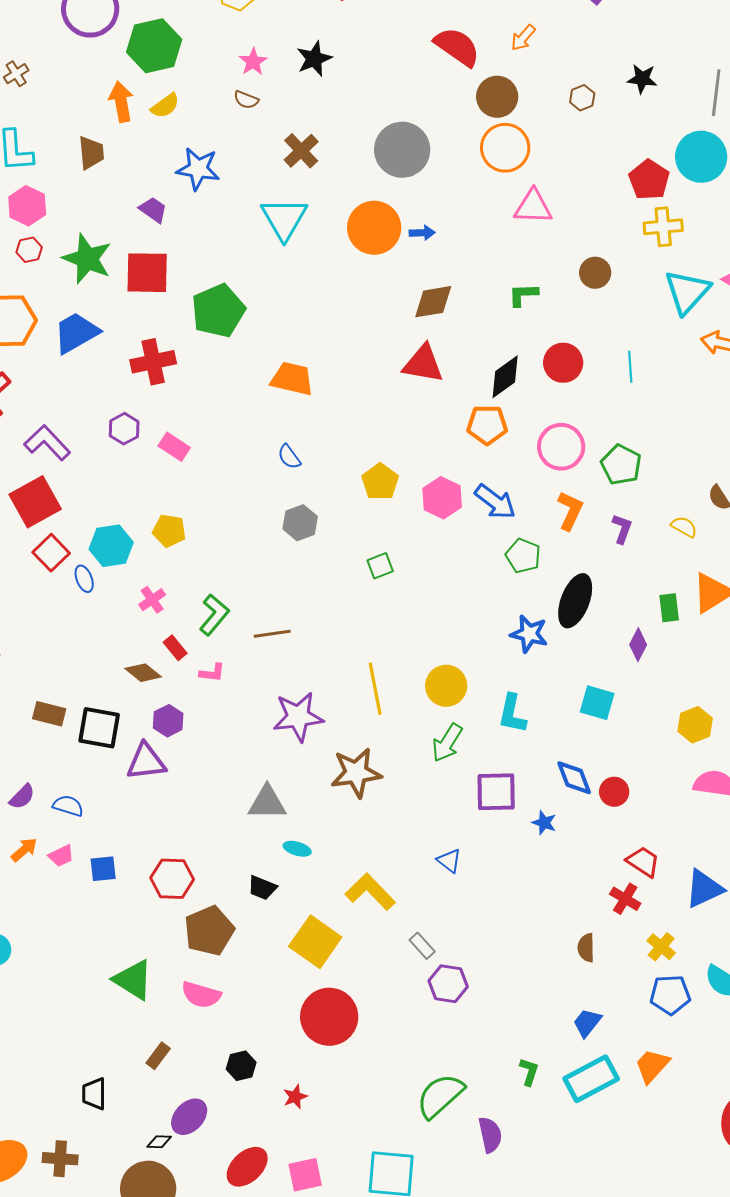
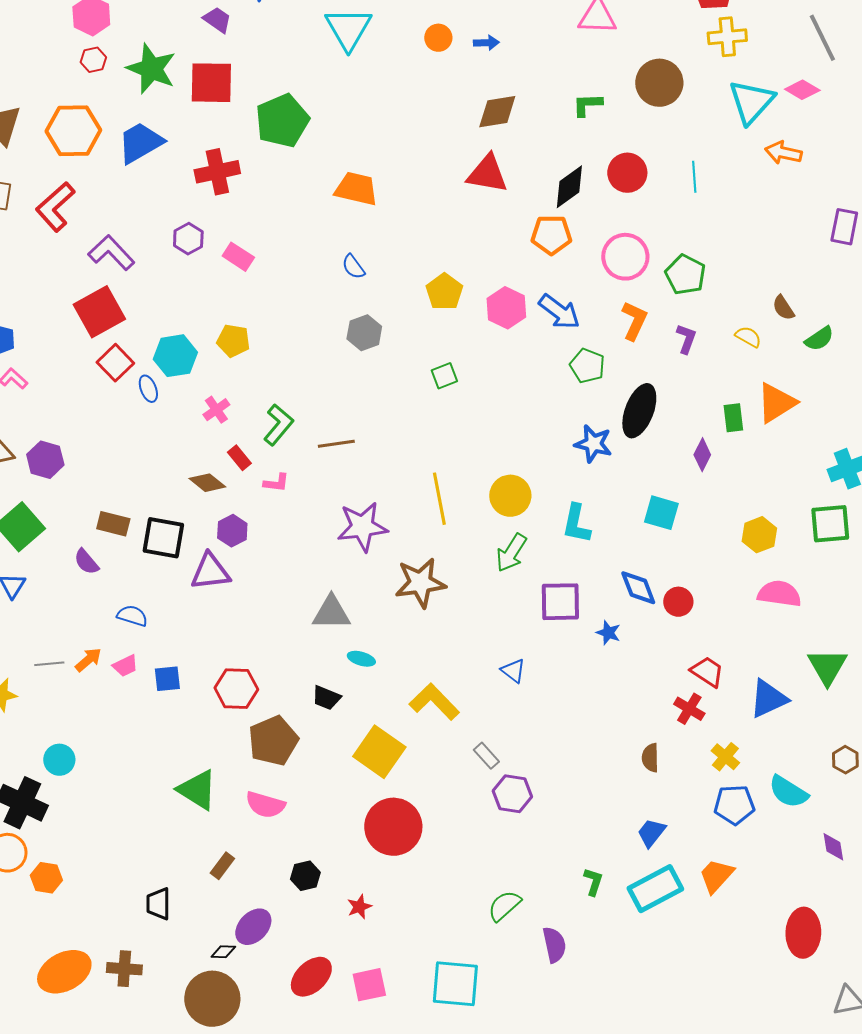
orange circle: (374, 228) -> (438, 38), size x0.5
brown circle: (595, 273) -> (659, 83), size x1.5
purple semicircle: (22, 797) -> (86, 562), moved, turned 96
green semicircle: (440, 1096) -> (504, 906), size x0.7

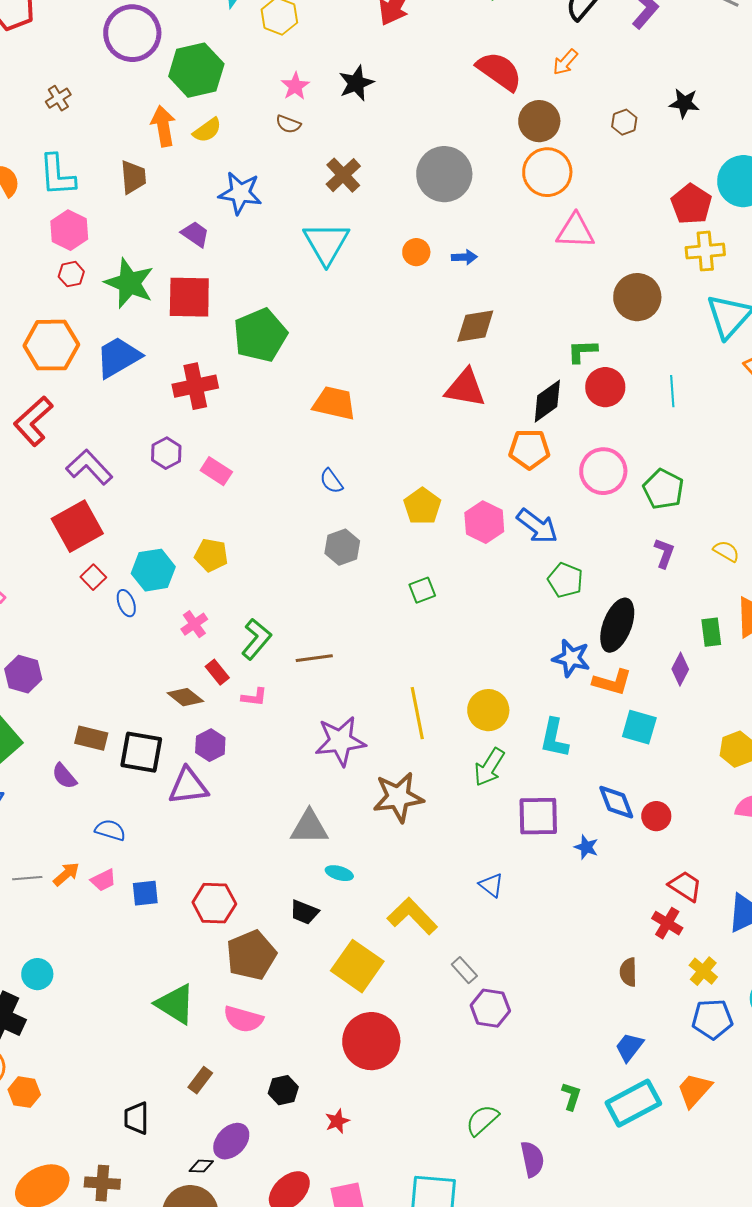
green L-shape: (587, 105) -> (582, 351), moved
orange L-shape: (634, 321) -> (612, 682), moved, turned 81
red square: (115, 363) -> (93, 577), size x0.7

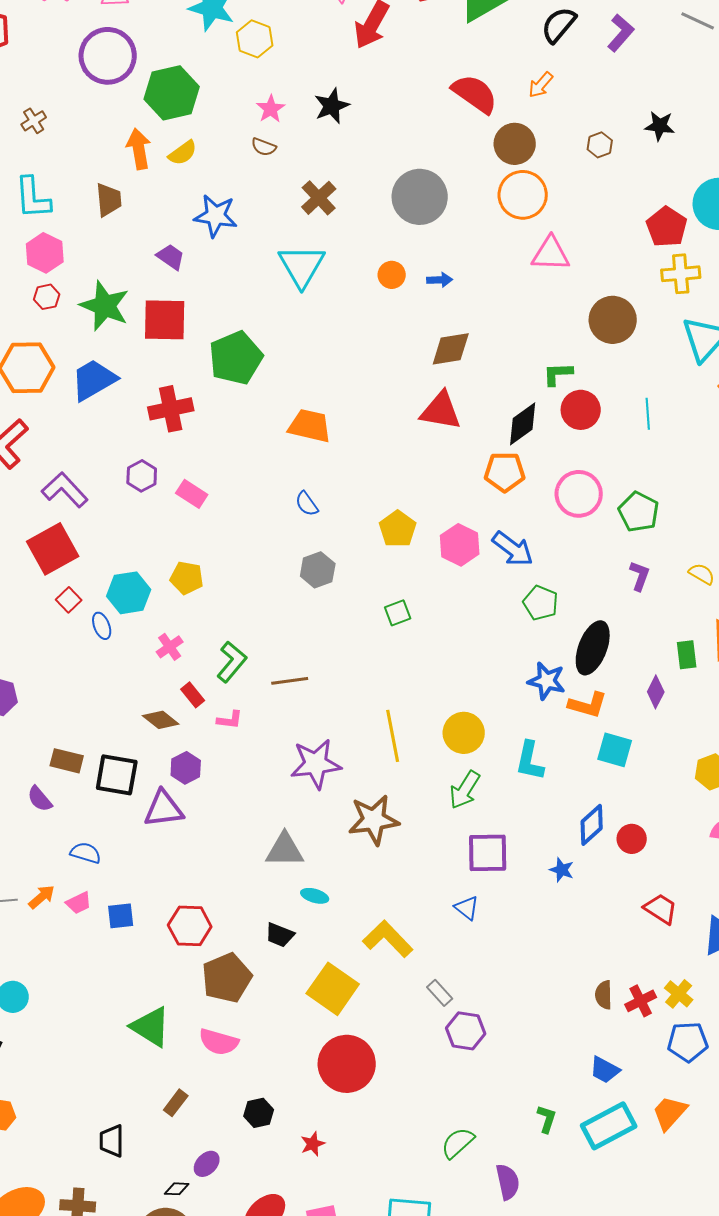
blue diamond: (616, 802) -> (592, 825), turned 69
purple square: (538, 816) -> (488, 853), moved
red cross: (667, 923) -> (641, 1001), moved, turned 32
blue trapezoid: (629, 1047) -> (605, 1070), turned -100
purple ellipse: (231, 1141) -> (207, 1164), size x0.7

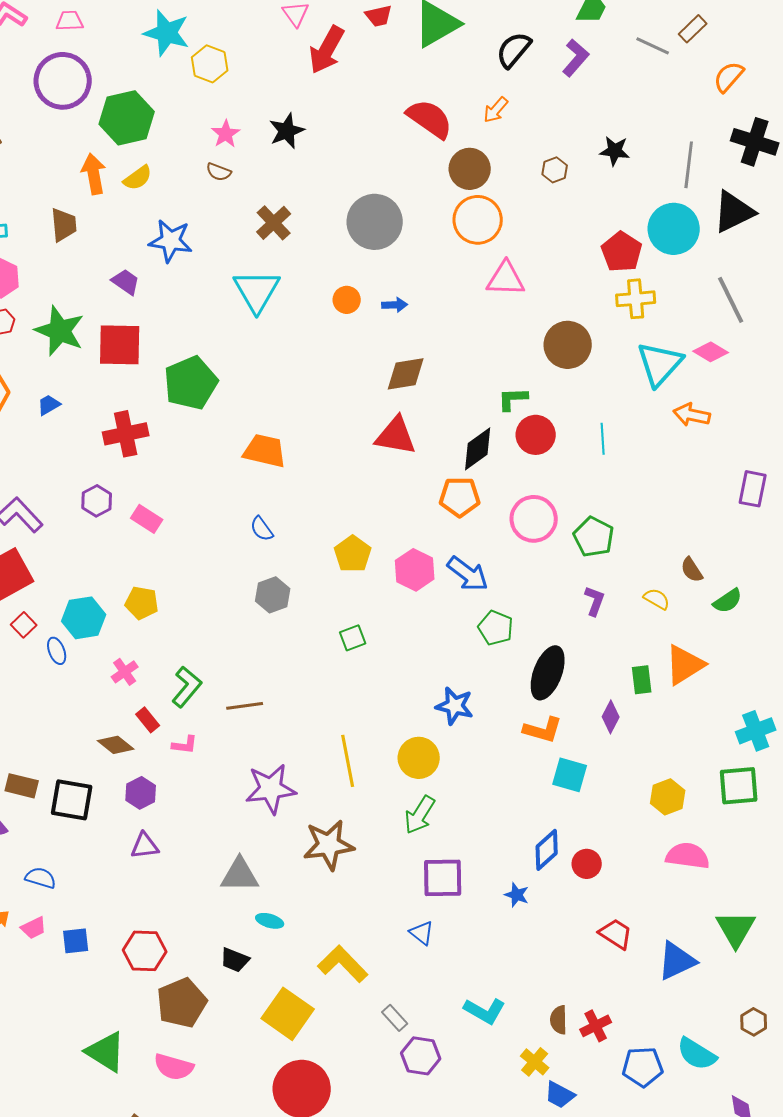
blue trapezoid: (94, 380) -> (49, 405), size x0.5
blue star: (547, 681) -> (455, 706), moved
cyan L-shape: (530, 761) -> (485, 1011), moved, turned -72
purple triangle: (164, 809) -> (145, 846), moved, size x0.7
yellow cross: (679, 994) -> (535, 1062), moved

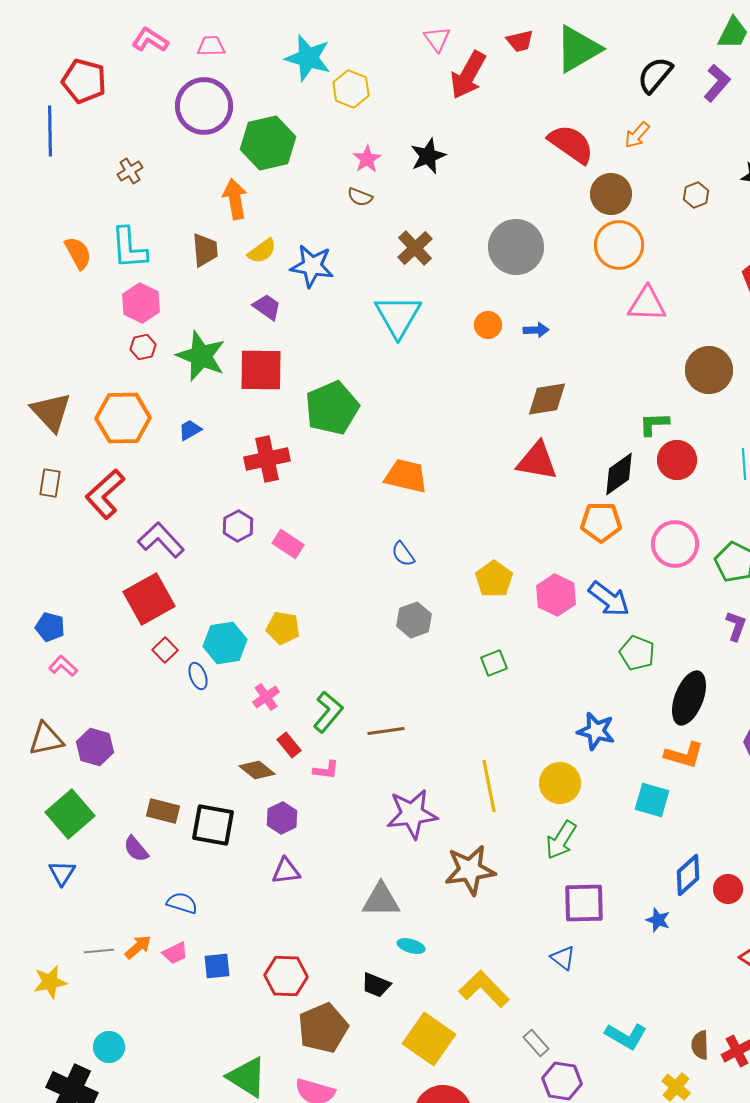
yellow semicircle: (138, 178) -> (262, 251), moved
cyan square: (570, 775) -> (652, 800), moved

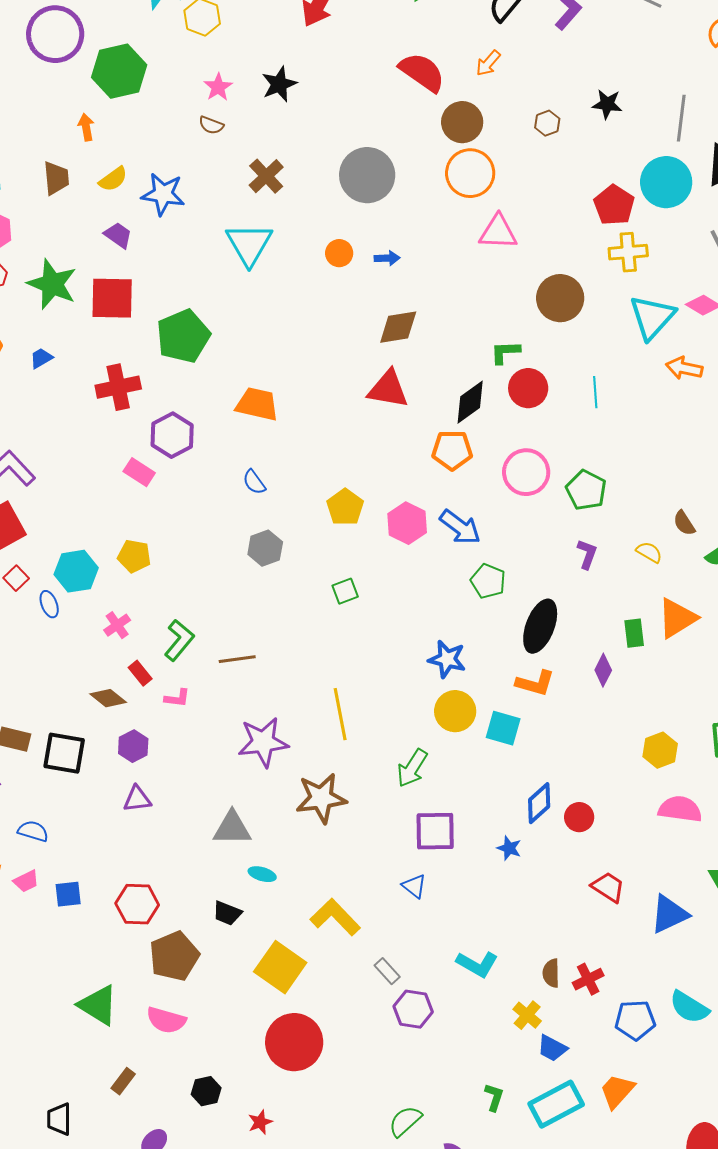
orange arrow: (235, 199) -> (86, 127), size x0.7
purple hexagon: (238, 526) -> (172, 435), moved, size x1.4
yellow circle: (560, 783) -> (455, 711), moved

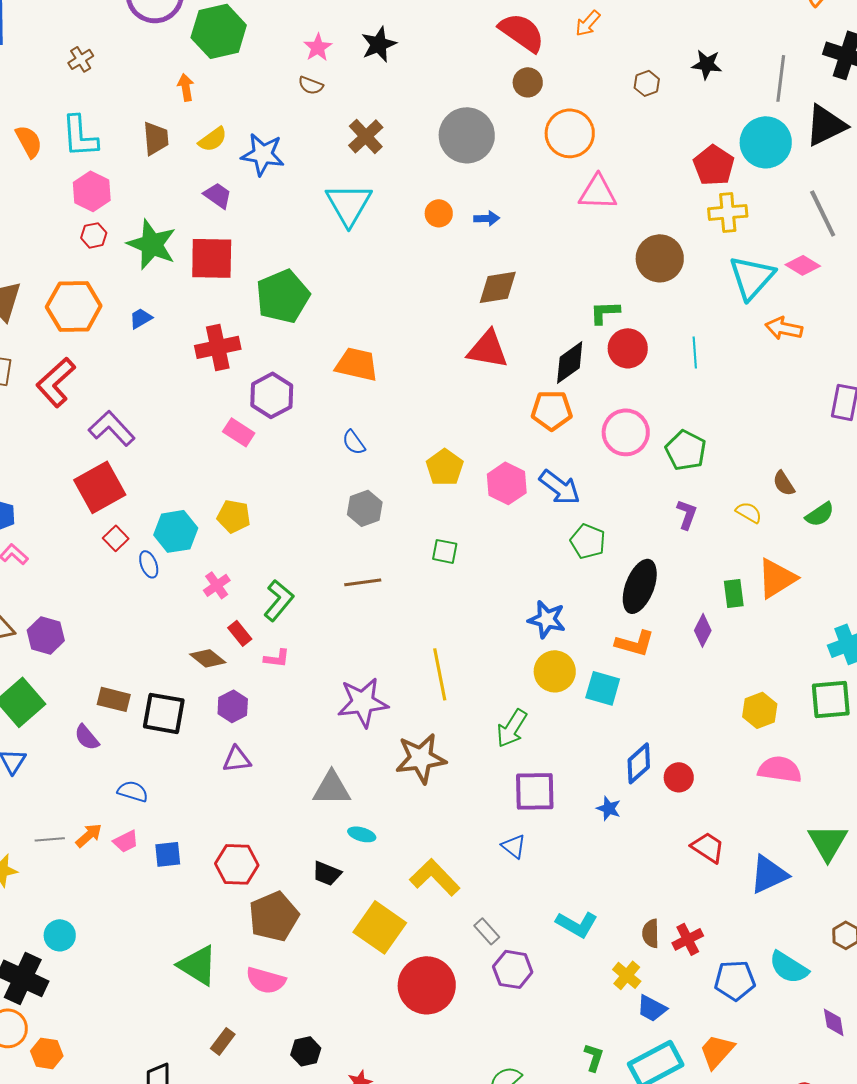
brown circle: (462, 122) -> (528, 82), moved, size x0.7
green square: (345, 591) -> (445, 551), turned 32
brown line: (237, 659) -> (363, 582), moved
red circle: (294, 1042) -> (427, 985), moved

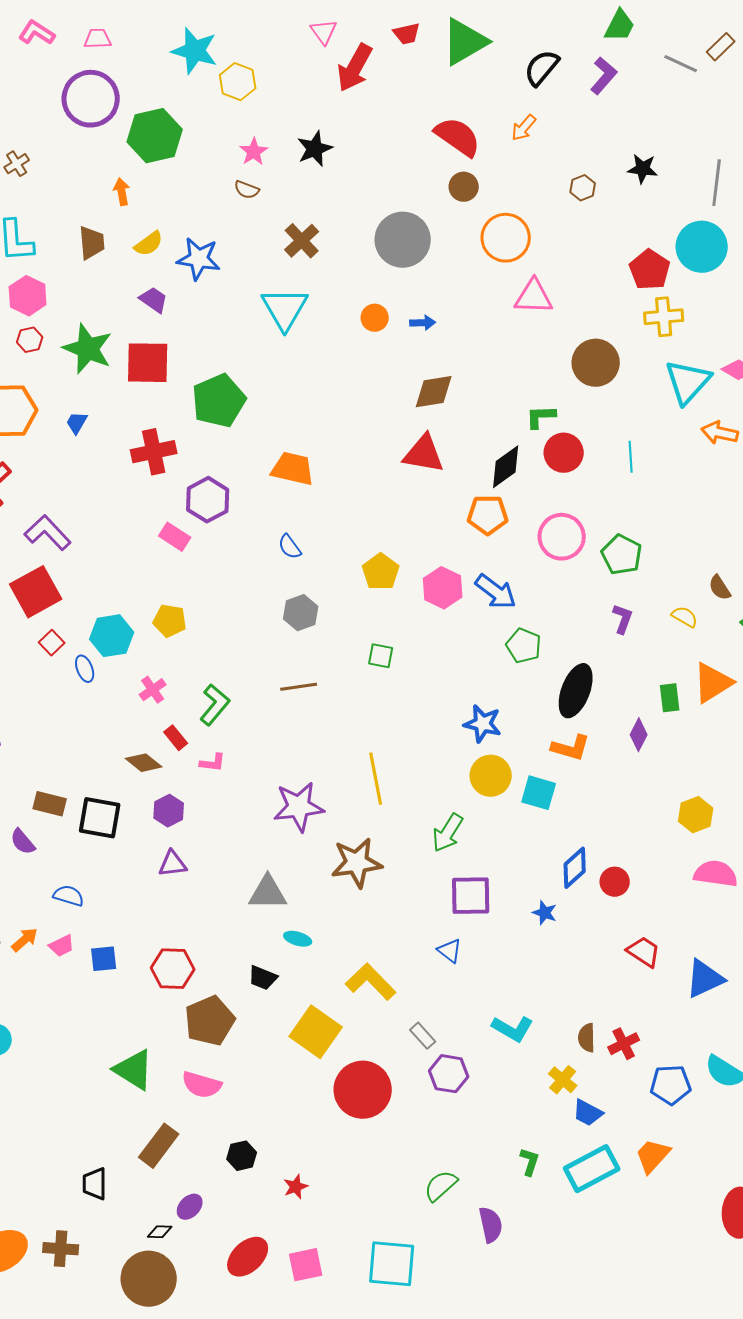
blue trapezoid: (141, 318) -> (77, 423), turned -30
brown rectangle: (223, 1041) -> (159, 1146), size x1.6

